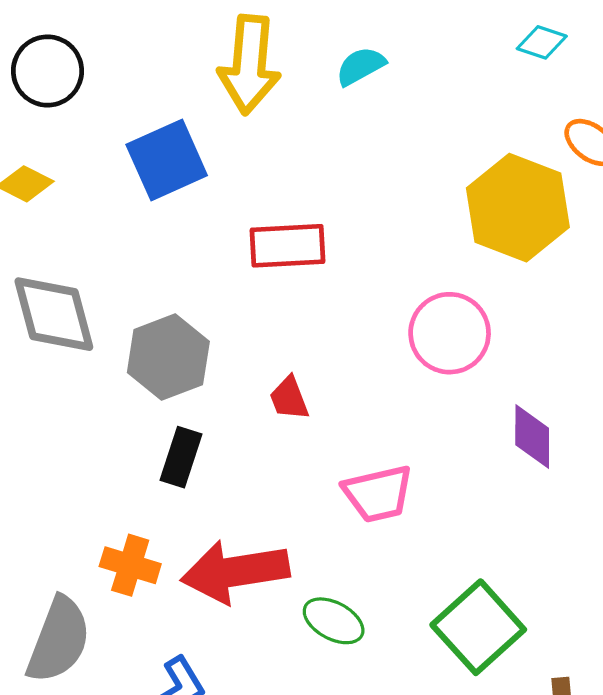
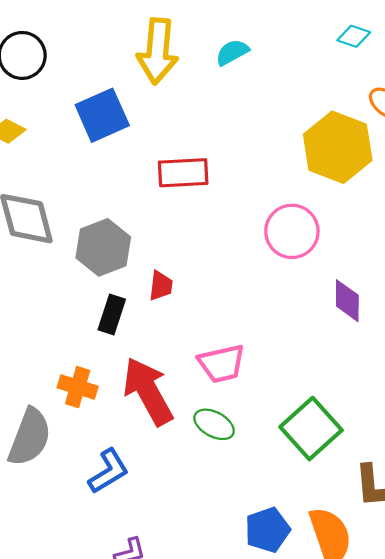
red trapezoid: (289, 398) -> (161, 286), moved, turned -152
pink trapezoid: (378, 494) -> (222, 364), moved
red arrow: (235, 572) -> (148, 391), turned 70

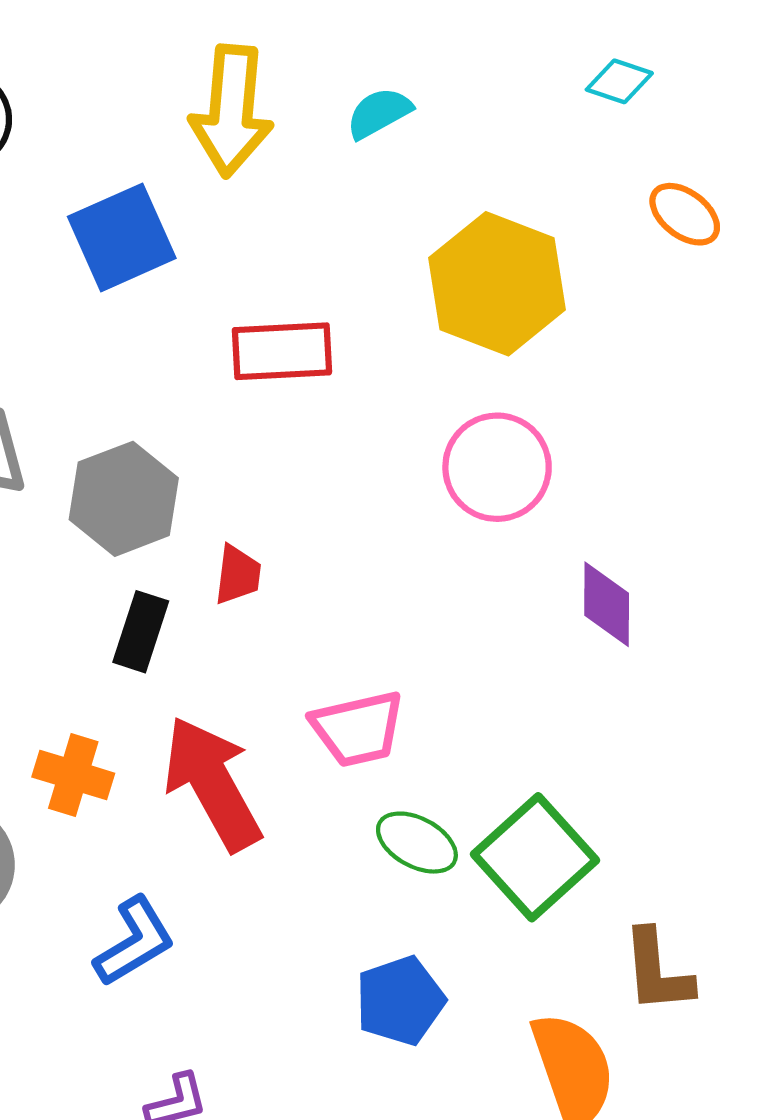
yellow hexagon: (338, 147) -> (497, 284), moved
green ellipse: (214, 424) -> (417, 843), moved
blue pentagon: (267, 530) -> (400, 1001), moved

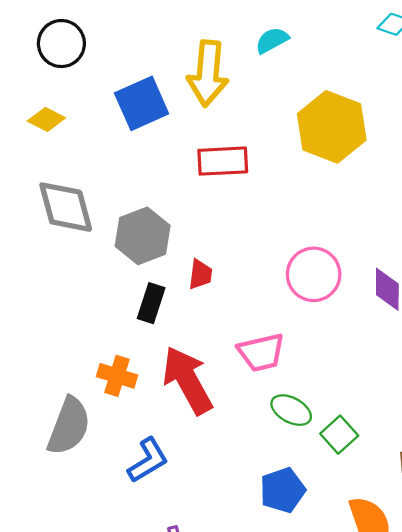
yellow arrow: (231, 111) -> (208, 73), moved
pink circle: (497, 467) -> (314, 274), moved
green square: (535, 857) -> (339, 435), moved, size x0.6

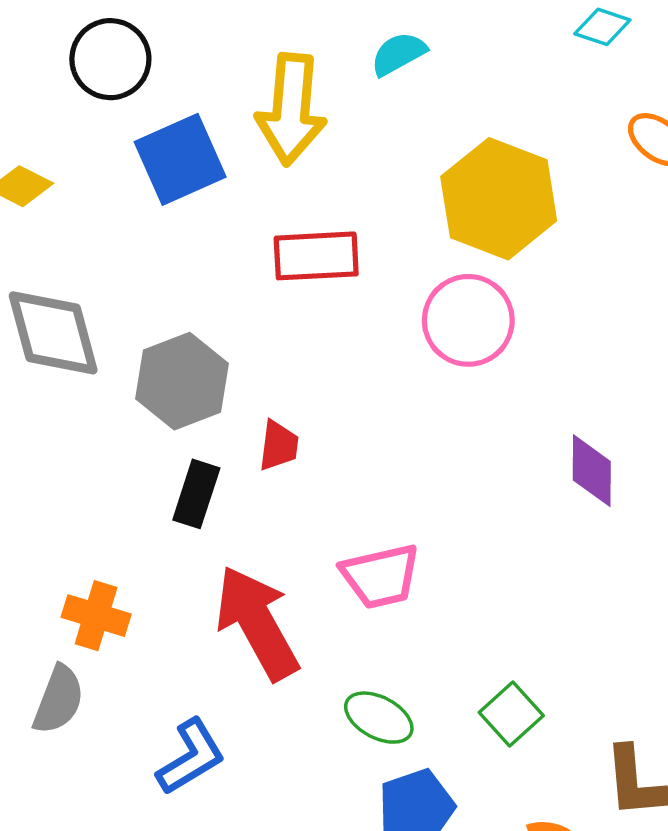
black circle: (61, 44) -> (110, 59), moved
pink circle: (314, 274) -> (468, 320), moved
orange cross: (117, 376) -> (96, 616), moved
green ellipse: (291, 410) -> (379, 718), moved
gray semicircle: (69, 426) -> (59, 700), size x0.7

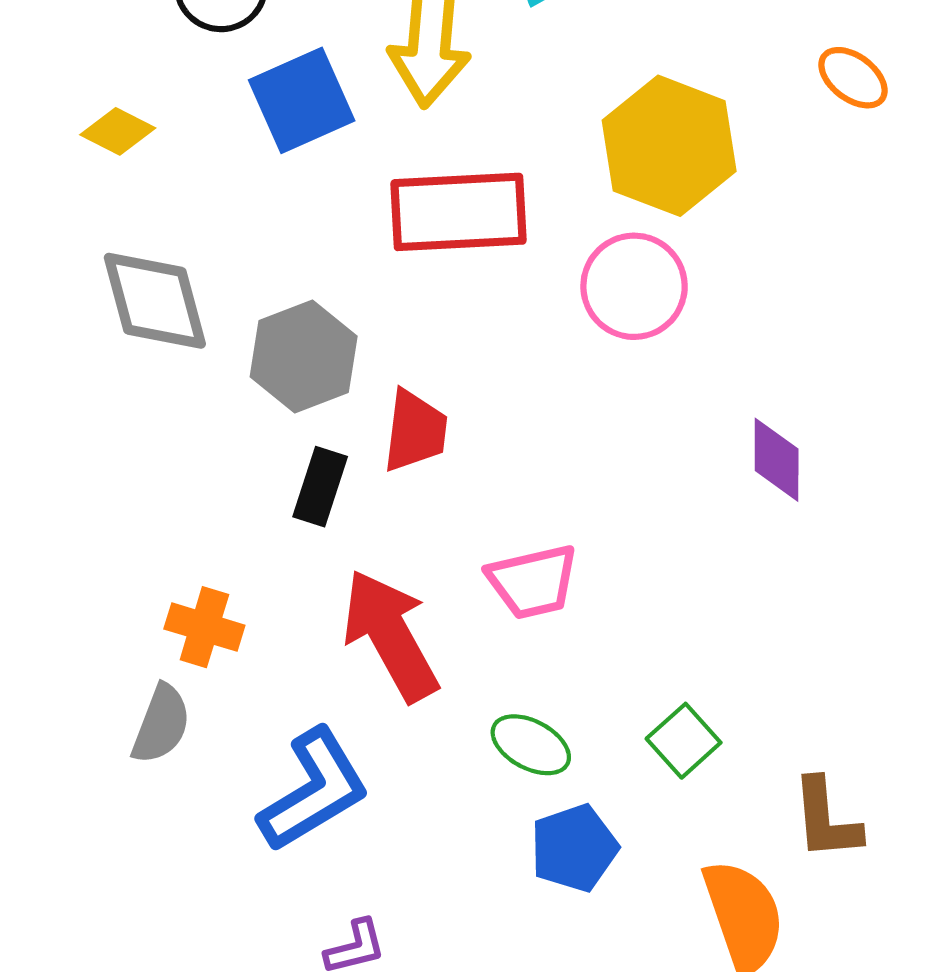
red rectangle: (316, 256) -> (459, 212), size x1.4
red trapezoid: (279, 446) -> (415, 431), size x1.4
blue L-shape: (191, 757) -> (314, 790), size x1.4

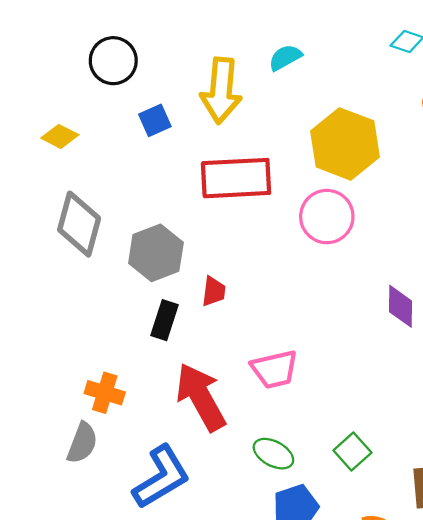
blue square: (302, 100) -> (155, 120), size x0.6
gray diamond: (155, 301) -> (79, 224), turned 30
red trapezoid: (415, 431) -> (214, 291), size x0.7

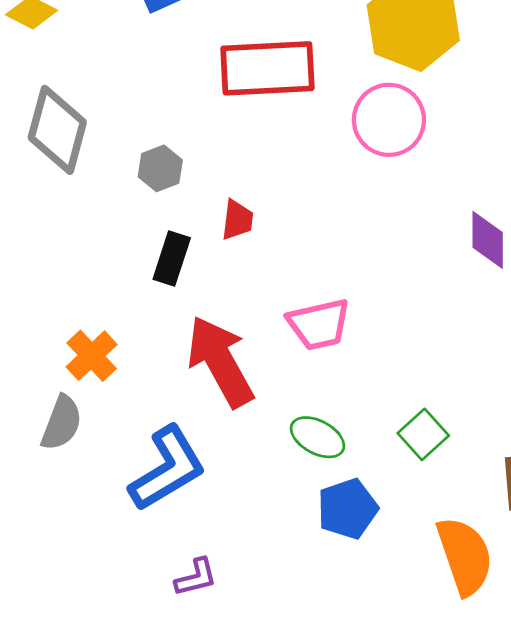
gray hexagon: (156, 253) -> (160, 168), size x0.6
orange cross: (105, 393) -> (92, 356), turned 30

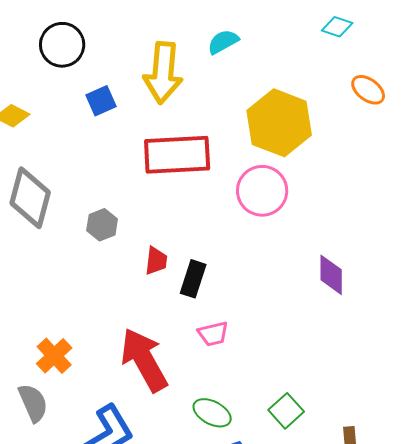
black rectangle: (172, 259) -> (193, 279), moved
pink trapezoid: (319, 324) -> (213, 334), size x0.7
gray semicircle: (62, 423) -> (33, 403), turned -45

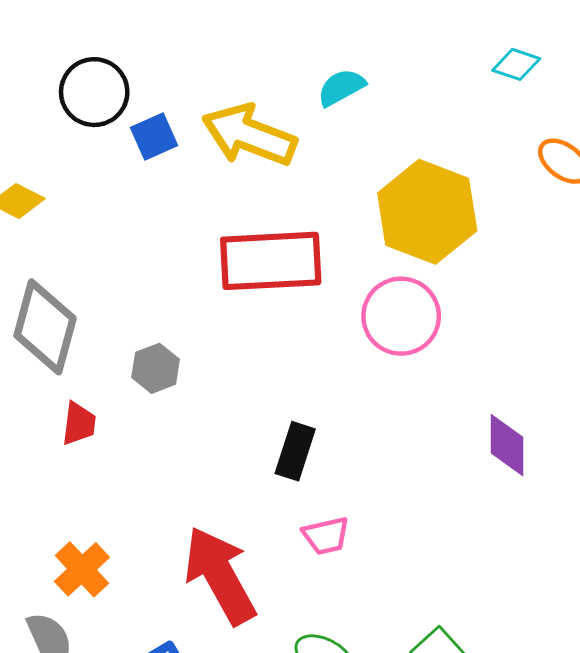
yellow arrow: (163, 73) -> (249, 135), turned 106
blue square: (101, 101) -> (154, 137), moved
red trapezoid: (156, 261) -> (79, 424), moved

